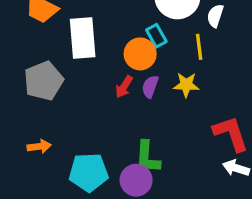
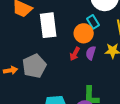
gray pentagon: (44, 81) -> (34, 66), moved
orange arrow: (39, 146) -> (10, 70), moved

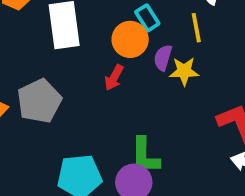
purple semicircle: (91, 53) -> (163, 58), moved

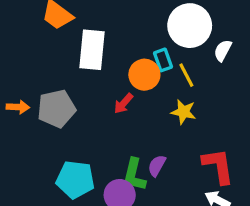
yellow line: (196, 28) -> (186, 75), moved, turned -30
purple semicircle: (163, 58) -> (157, 166), moved

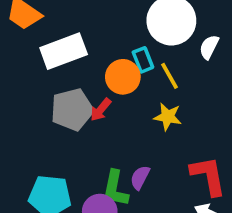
white rectangle: (92, 50) -> (64, 51), turned 66
gray pentagon: (56, 109) -> (72, 109), moved

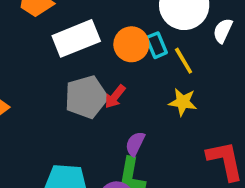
orange circle: (123, 77) -> (131, 44), moved
purple semicircle: (140, 178) -> (135, 144), moved

